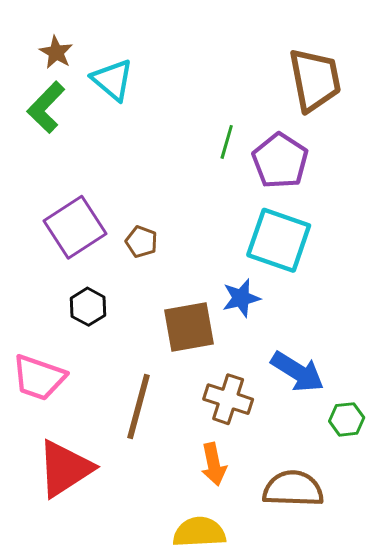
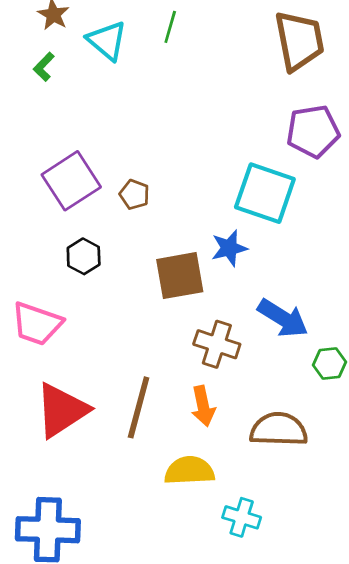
green L-shape: (46, 107) -> (44, 67), size x0.6
green line: (227, 142) -> (170, 27), moved
purple pentagon: (280, 161) -> (313, 131), moved, turned 30
brown line: (139, 406) -> (139, 407), moved

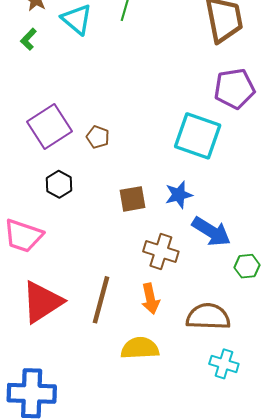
blue star: (229, 248) -> (179, 195), moved
brown square: (180, 276) -> (133, 199), size x0.7
cyan cross: (242, 517) -> (224, 364), moved

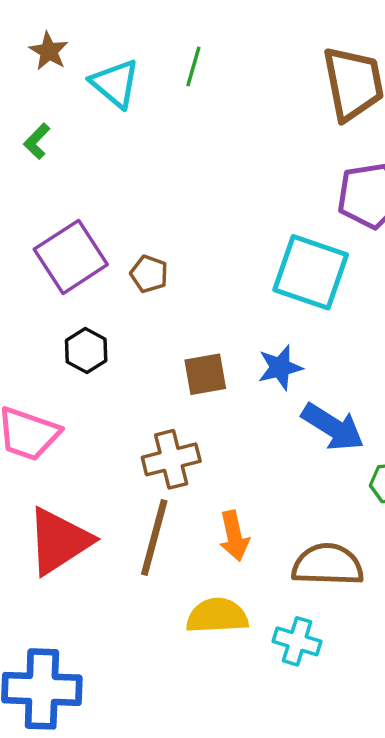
green L-shape: (29, 39) -> (37, 141), moved
brown cross: (161, 251) -> (171, 459), moved, turned -32
cyan cross: (224, 364) -> (297, 641), moved

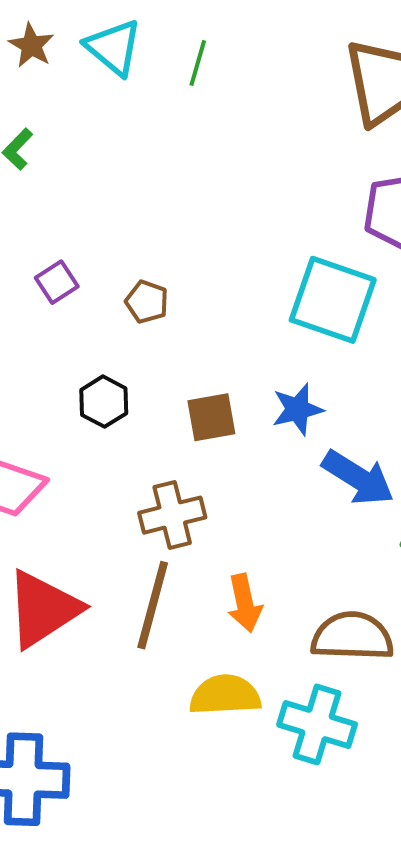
cyan triangle: (115, 83) -> (114, 47), moved
purple square: (71, 257) -> (57, 282), size x0.5
black hexagon: (86, 350) -> (104, 402), moved
cyan cross: (297, 641) -> (317, 724), size x1.4

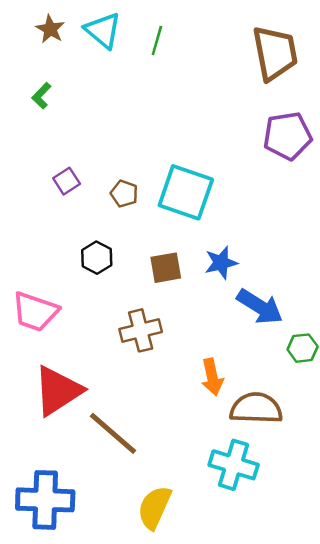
cyan square: (333, 300) -> (186, 192), moved
orange arrow: (245, 603) -> (212, 377), moved
brown line: (153, 605) -> (113, 433), moved, turned -64
yellow semicircle: (225, 695) -> (154, 507), moved, turned -63

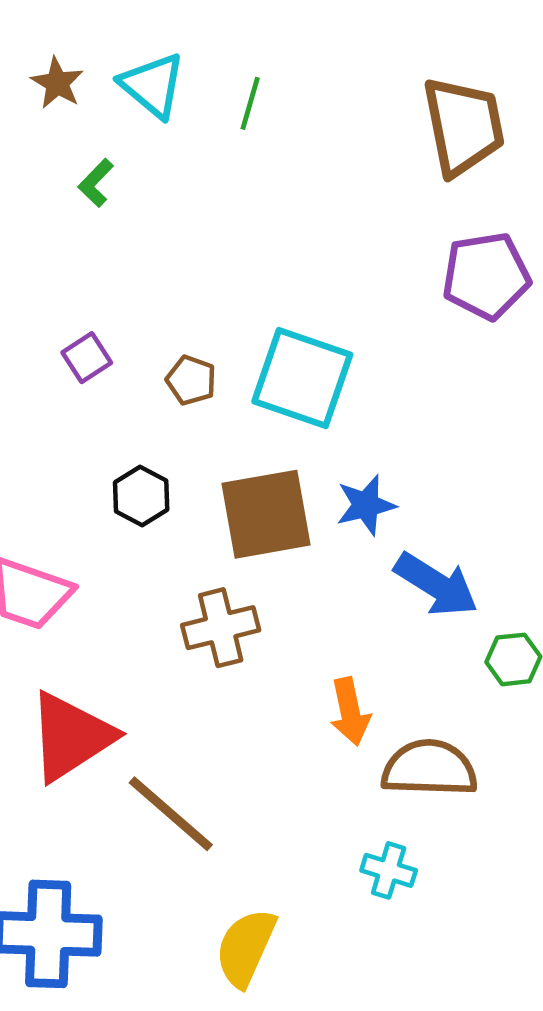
green L-shape: (41, 96) -> (96, 183), moved
brown square: (166, 268) -> (266, 514), size x1.6
cyan cross: (234, 465) -> (389, 870), size x0.6

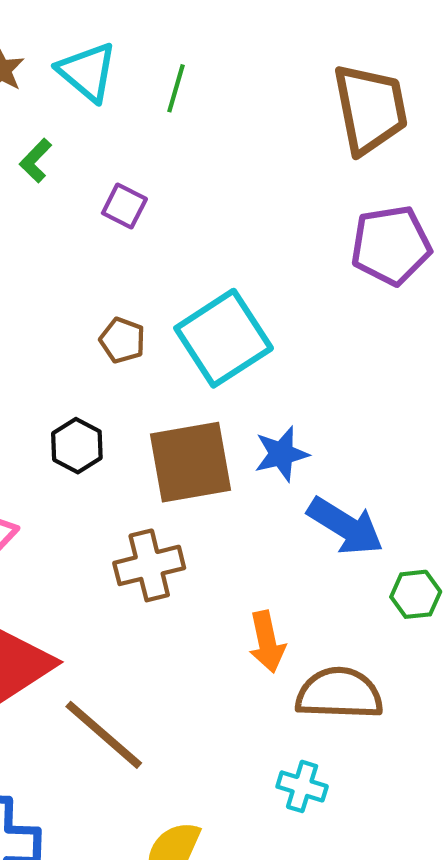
purple square: (87, 358) -> (124, 206), moved, turned -30
cyan square: (302, 378) -> (224, 338), turned 38

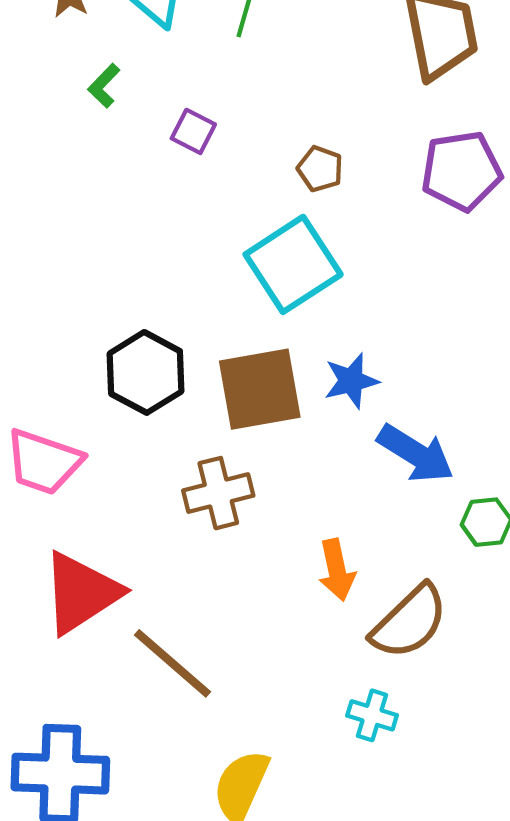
brown pentagon: (122, 340) -> (320, 169), moved
black hexagon: (77, 446) -> (146, 372), size x1.5
brown semicircle: (339, 693) -> (409, 622), turned 134

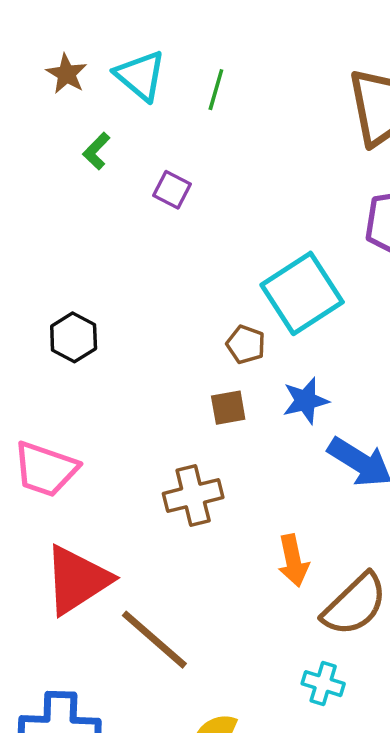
brown pentagon: (320, 169) -> (246, 344), moved
cyan square: (293, 264) -> (302, 293), moved
black hexagon: (146, 372) -> (74, 337), moved, size x0.7
brown square: (260, 389) -> (228, 408), size x0.5

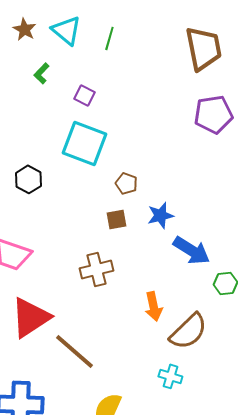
cyan square: (302, 293) -> (84, 143), moved, turned -36

